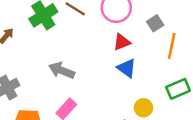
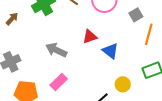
red triangle: (122, 42) -> (90, 37), moved

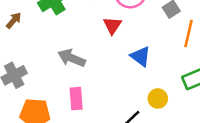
red triangle: (90, 37) -> (112, 25), moved, turned -35
pink rectangle: (59, 82) -> (76, 99), turned -48

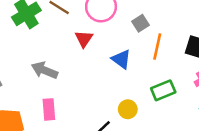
blue triangle: (140, 56) -> (121, 59), moved

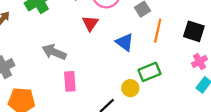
green rectangle: (163, 90) -> (149, 72), moved
pink rectangle: (49, 109) -> (70, 81), moved

